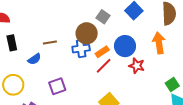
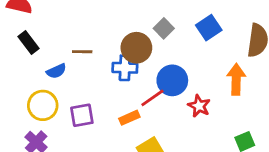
black rectangle: (12, 43) -> (28, 43), turned -35
blue circle: (125, 46) -> (172, 80), moved
orange rectangle: (102, 52) -> (129, 118), moved
yellow circle: (13, 85) -> (43, 105), moved

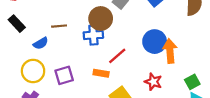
orange arrow: (236, 79) -> (170, 51), moved
blue circle: (172, 80) -> (155, 42), moved
red star: (199, 106) -> (153, 82), moved
orange rectangle: (129, 118) -> (101, 73), turned 40

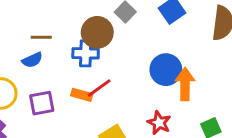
blue semicircle: (41, 43) -> (32, 60), moved
red line: (117, 56) -> (99, 88), moved
orange rectangle: (101, 73) -> (82, 95), moved

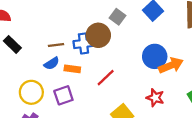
blue cross: (86, 53) -> (83, 44), moved
orange arrow: (185, 84) -> (171, 65), turned 75
orange rectangle: (82, 95) -> (72, 69), moved

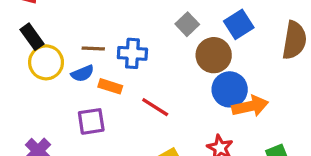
brown circle: (98, 35) -> (214, 55), moved
red line: (106, 78) -> (155, 107), turned 66
yellow circle: (31, 92) -> (46, 62), moved

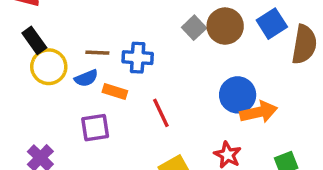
blue square: (239, 24) -> (272, 24), moved
brown circle: (214, 55) -> (225, 26), moved
red line: (155, 107) -> (161, 113), turned 32

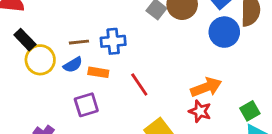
blue circle: (238, 95) -> (224, 32), moved
orange arrow: (259, 112) -> (206, 87), moved

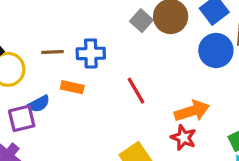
blue semicircle: (73, 65) -> (39, 104), moved
red line: (139, 84) -> (136, 91), moved
purple square: (86, 105) -> (22, 118), moved

